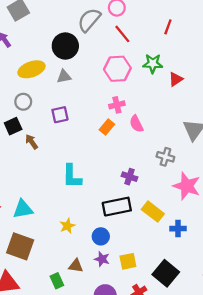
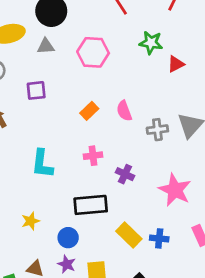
pink hexagon: (117, 69) -> (93, 52), moved
pink cross: (117, 105) -> (93, 156), moved
gray cross: (165, 157) -> (157, 130), moved, turned -30
purple cross: (129, 177) -> (125, 174), moved
yellow rectangle: (153, 212) -> (129, 235), moved

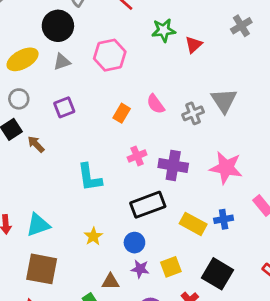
purple cross: (125, 174) -> (173, 165), size x1.5

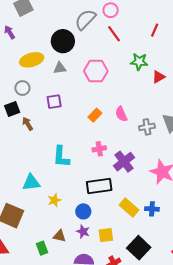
purple cross: (173, 165) -> (124, 162), turned 30
cyan triangle: (38, 225) -> (31, 183), moved

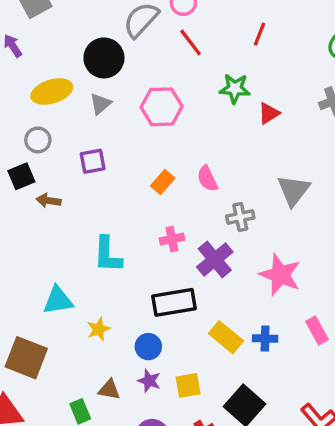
gray triangle: (60, 68) -> (100, 104), turned -32
brown arrow: (28, 124) -> (49, 201), turned -48
gray cross: (147, 127) -> (240, 217), moved

